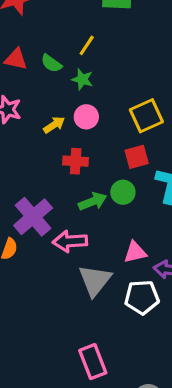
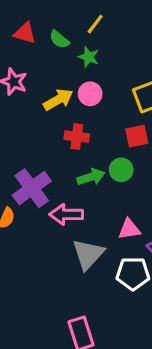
yellow arrow: (54, 125) -> (58, 100), size x1.4

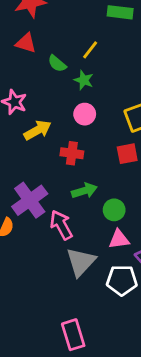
red triangle: (25, 33) -> (26, 43), moved
yellow arrow: (58, 100) -> (38, 130), moved
green circle: (121, 170) -> (114, 210), moved
pink arrow: (66, 214) -> (61, 225), turned 60

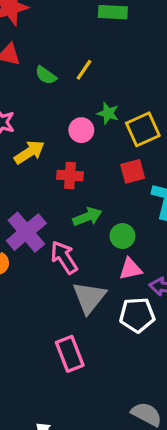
yellow line: (90, 50) -> (84, 70), moved
green star: (84, 80) -> (108, 113), moved
pink rectangle: (73, 335) -> (70, 354), moved

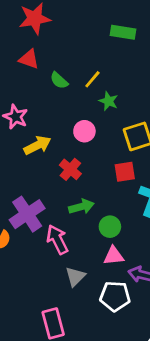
green star: (108, 113) -> (109, 101), moved
red cross: (70, 175) -> (70, 169), turned 30
gray triangle: (89, 298) -> (75, 277), size x0.7

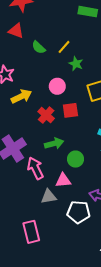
red square: (125, 172) -> (70, 110), moved
pink triangle: (114, 256) -> (63, 180), moved
gray triangle: (75, 277) -> (49, 197), turned 35

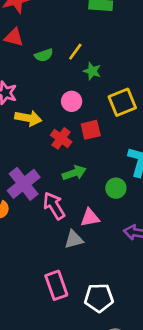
green semicircle: (39, 47) -> (44, 55), turned -56
yellow arrow: (21, 96) -> (28, 118), turned 42
green circle: (75, 159) -> (116, 188), moved
white pentagon: (79, 212) -> (99, 298), moved

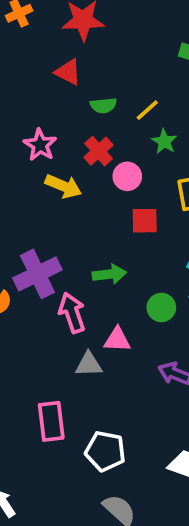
red cross: (61, 138) -> (99, 151), moved

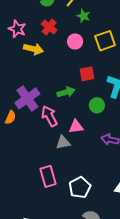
pink circle: (127, 176) -> (75, 41), moved
red square: (145, 221) -> (87, 74), moved
white pentagon: (105, 451) -> (80, 187), turned -30

